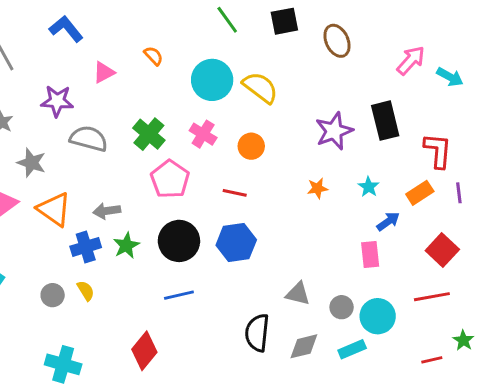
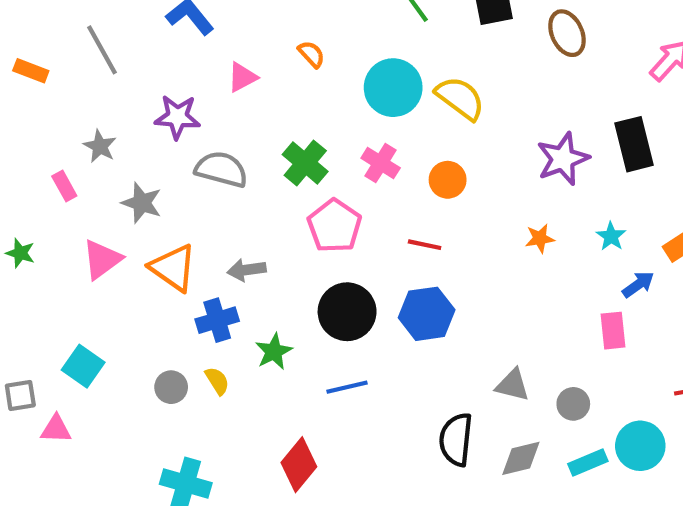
green star: (126, 245) -> (274, 352), moved
cyan circle: (378, 316) -> (640, 446), moved

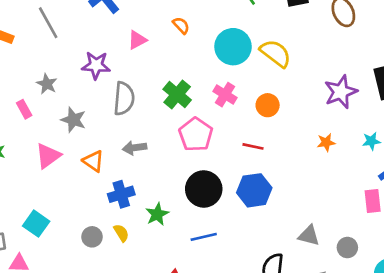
gray semicircle: (221, 169) -> (124, 99), turned 80
cyan star: (611, 236) -> (371, 141), turned 30
orange triangle: (173, 268) -> (93, 161), size x0.7
gray arrow: (247, 270) -> (135, 148), moved

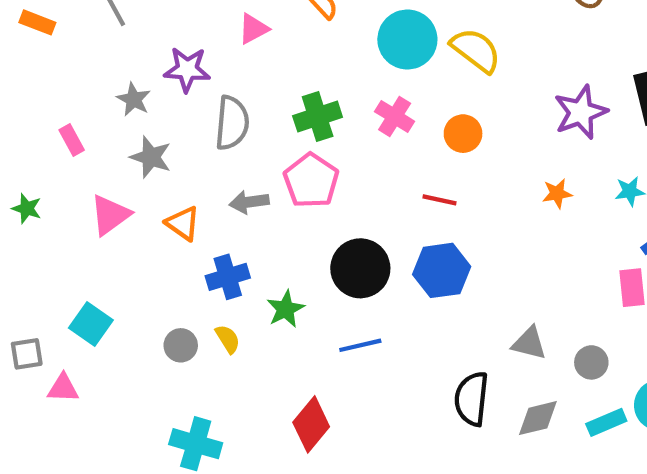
gray star: (47, 84) -> (134, 99), moved
green cross: (177, 95) -> (318, 116), turned 32
pink pentagon: (196, 134) -> (311, 181), moved

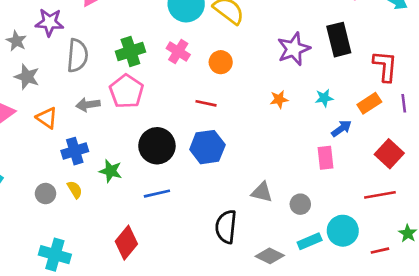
green star: (285, 309) -> (111, 171), turned -30
gray diamond: (538, 418) -> (270, 256), moved, turned 40

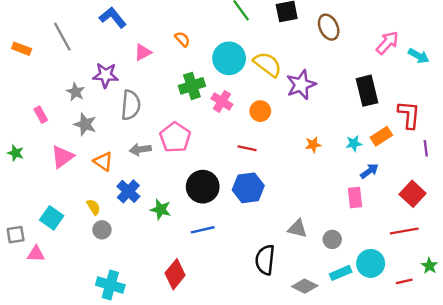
purple star: (294, 49) -> (301, 85), moved
green cross: (130, 52) -> (192, 86), moved
orange rectangle: (369, 103) -> (381, 136), moved
blue cross: (75, 151) -> (128, 191), turned -30
yellow semicircle: (75, 190) -> (94, 207), moved

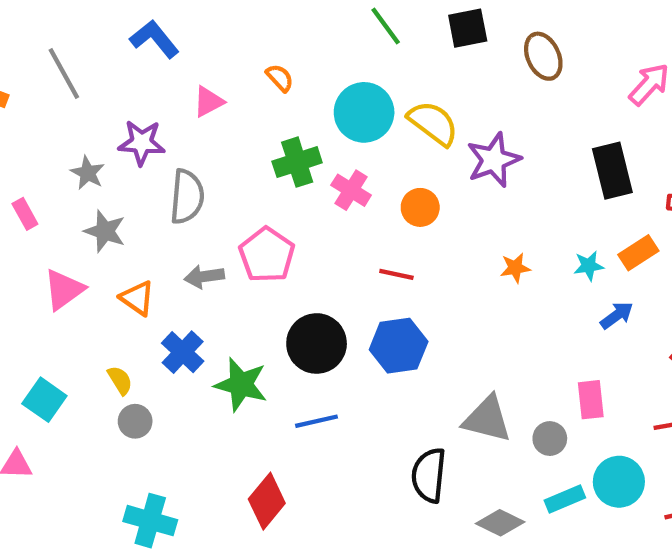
pink rectangle: (355, 197) -> (591, 400), moved
green star: (161, 209) -> (241, 385), size x1.4
gray triangle: (297, 229) -> (487, 419), size x1.4

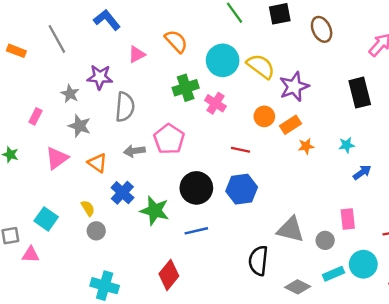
orange semicircle: (280, 78) -> (176, 41), size x1.5
orange circle: (420, 207) -> (264, 116), moved
pink rectangle: (25, 214) -> (35, 116), turned 56
orange rectangle: (638, 253) -> (291, 125), moved

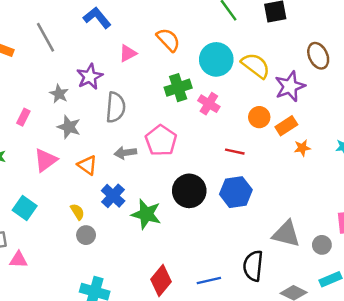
brown ellipse: (322, 29) -> (318, 56), moved
purple star: (100, 77) -> (90, 77), turned -30
cyan square: (46, 219) -> (25, 208), moved
blue line: (196, 231) -> (209, 281), moved

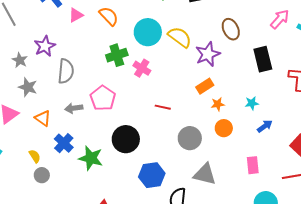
pink triangle: (128, 53) -> (76, 15), moved
orange circle: (259, 117) -> (224, 128), moved
blue hexagon: (236, 192) -> (152, 175), moved
gray circle: (322, 245) -> (190, 138), moved, size x1.5

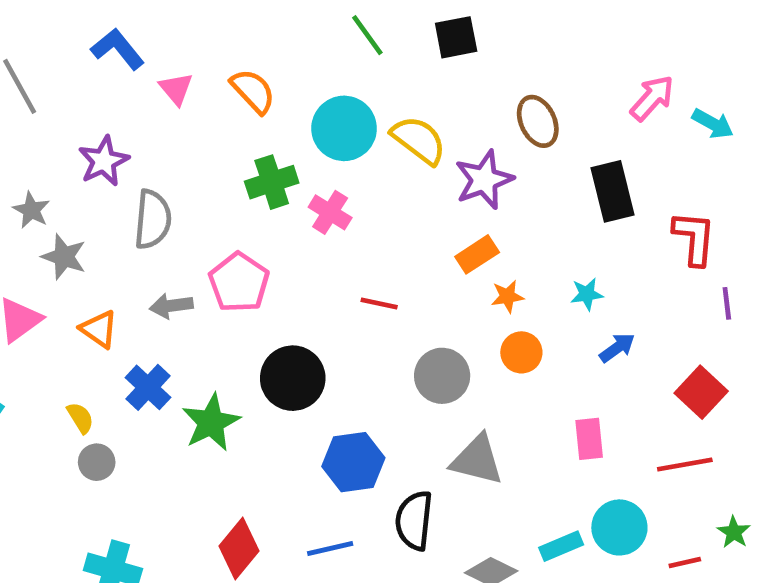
pink triangle: (76, 15) -> (176, 89), turned -42
gray star: (20, 60) -> (31, 210), moved
green star: (91, 158) -> (211, 422), turned 30

